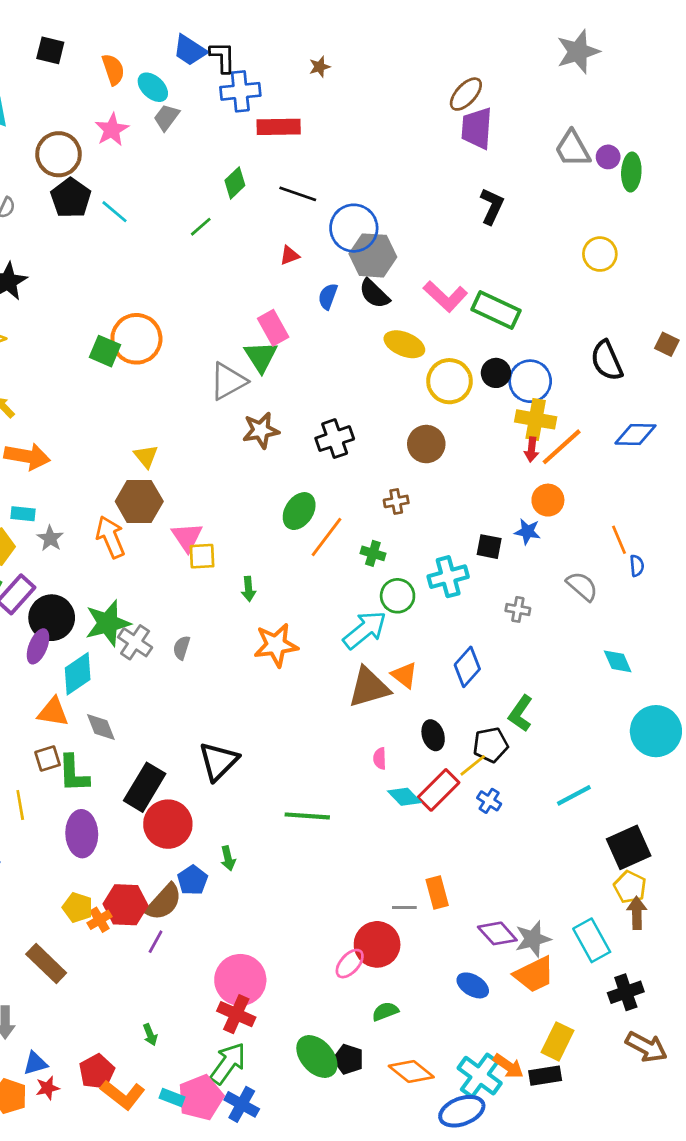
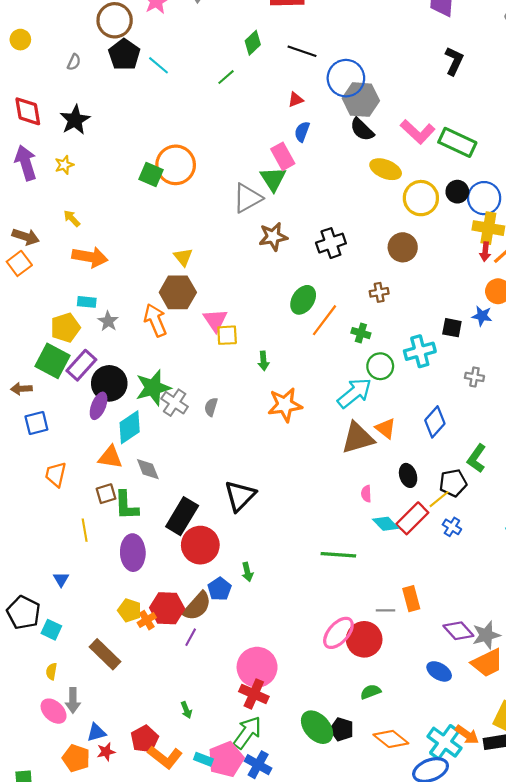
blue semicircle: (328, 296) -> (302, 132), moved
green line: (307, 816) -> (338, 555), moved
pink ellipse: (350, 964) -> (338, 633), moved, size x1.4

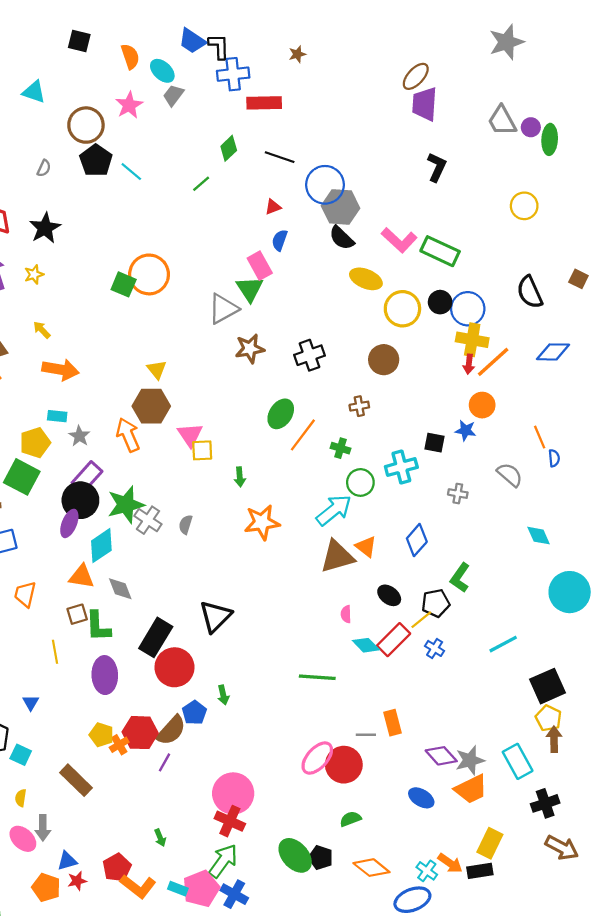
purple rectangle: (81, 365) -> (87, 477), moved
black ellipse: (408, 475) -> (389, 595), turned -35
cyan cross: (444, 742) -> (427, 871), size x0.6

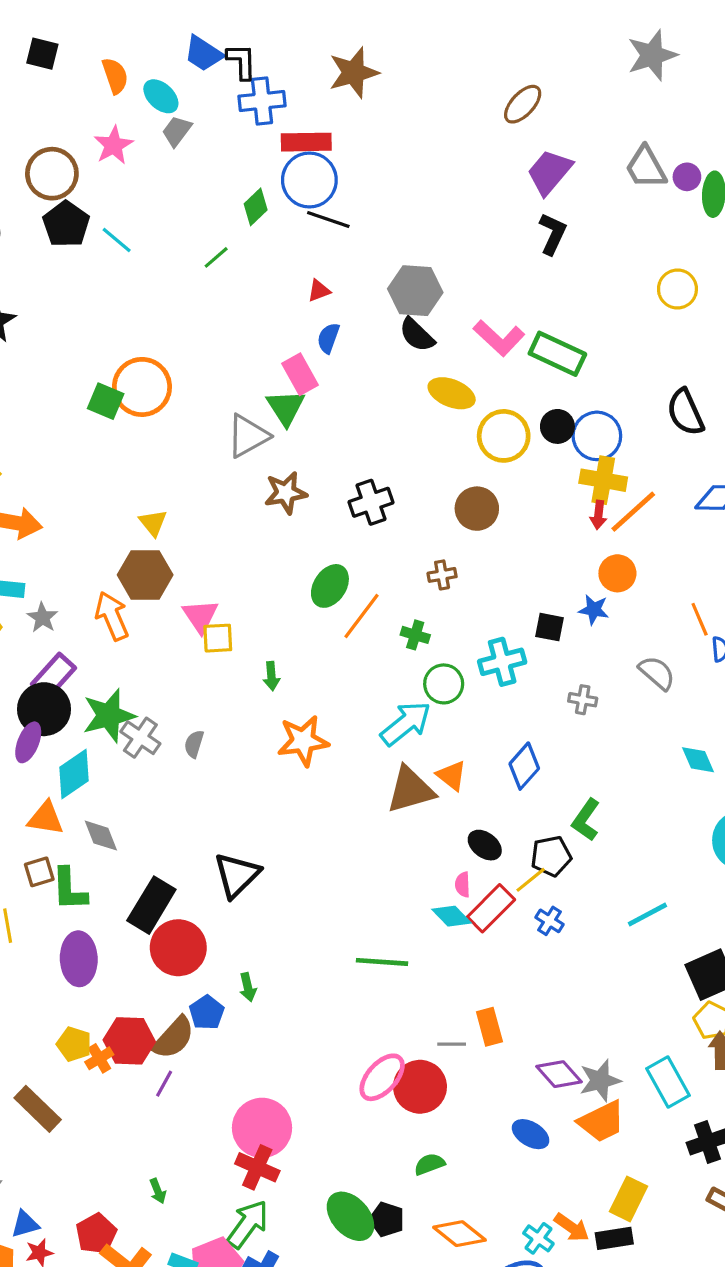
brown star: (297, 54) -> (354, 73), size x2.0
purple trapezoid: (425, 104) -> (550, 172), moved, turned 36
blue circle: (325, 185) -> (309, 180), moved
pink semicircle: (346, 614) -> (463, 885), moved

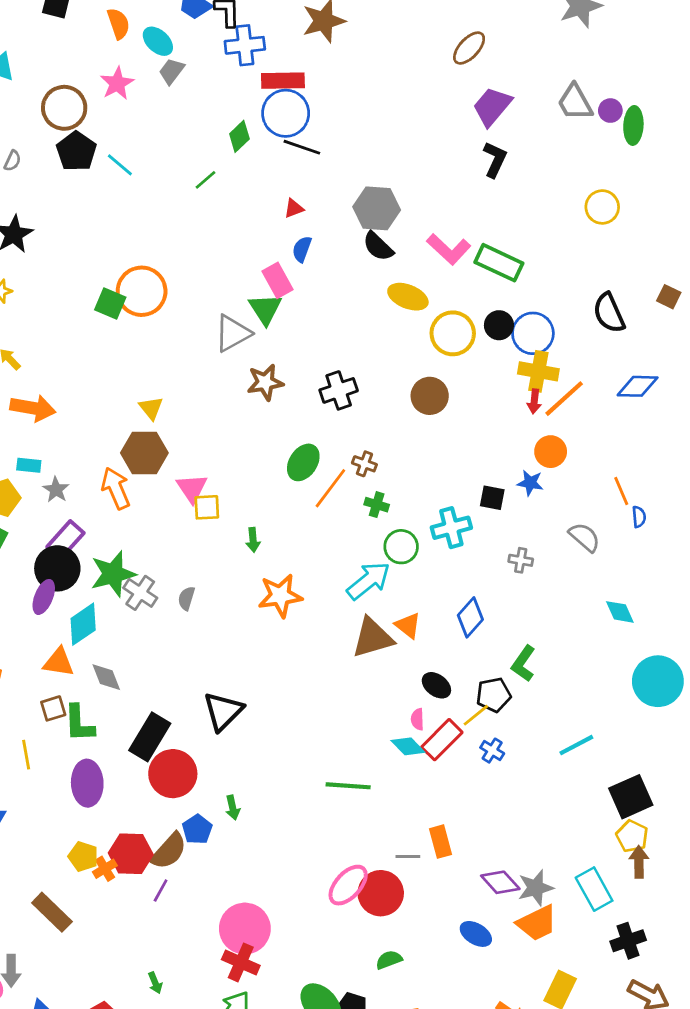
brown cross: (442, 575) -> (364, 464), moved, turned 30

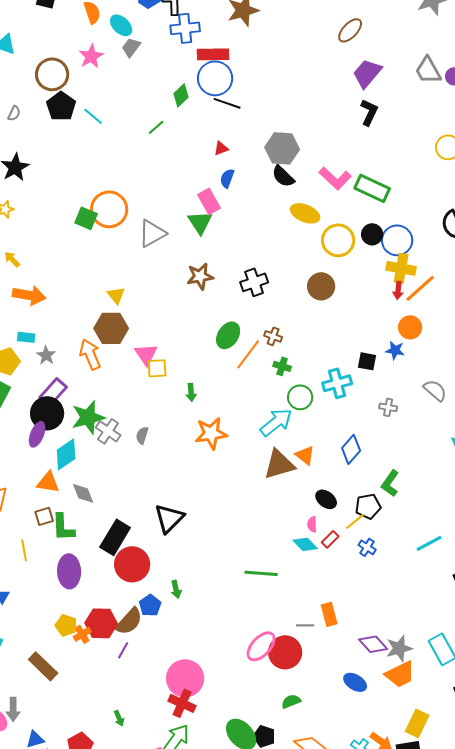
gray triangle: (233, 333) -> (152, 233), moved
red rectangle: (442, 740) -> (330, 539), size x0.6

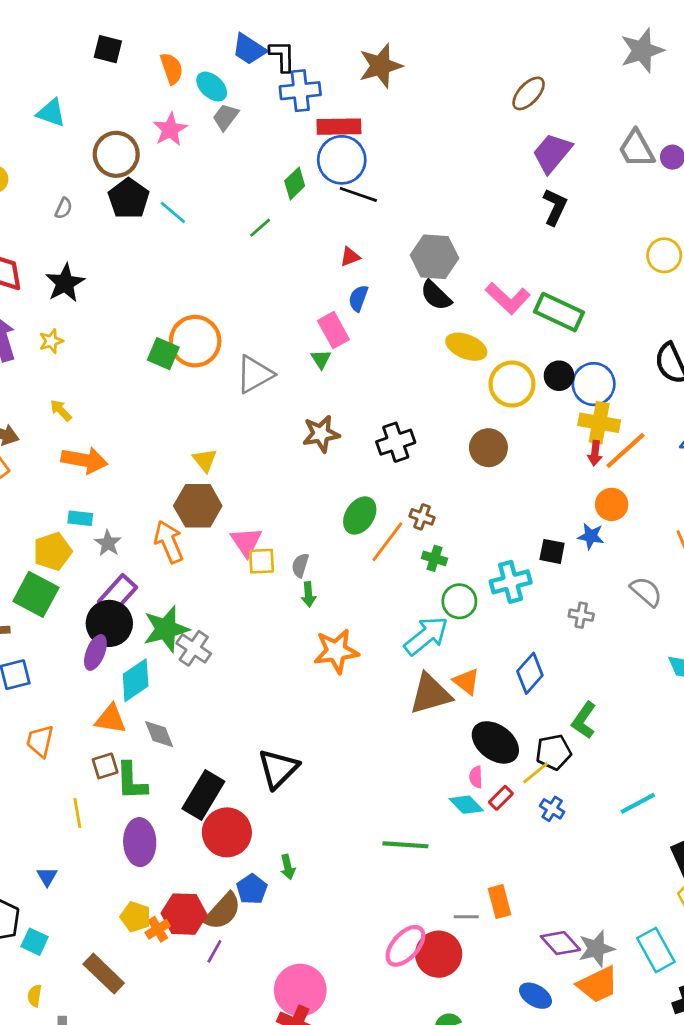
green triangle: (200, 222) -> (321, 359), size x0.6
gray semicircle: (142, 435) -> (300, 565), moved
black ellipse: (326, 499) -> (495, 742), size x1.6

